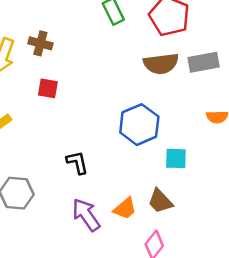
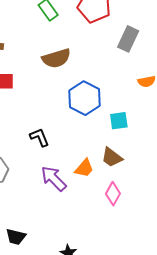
gray rectangle: (204, 62) -> (128, 39), turned -45
brown semicircle: (161, 64) -> (56, 58), moved

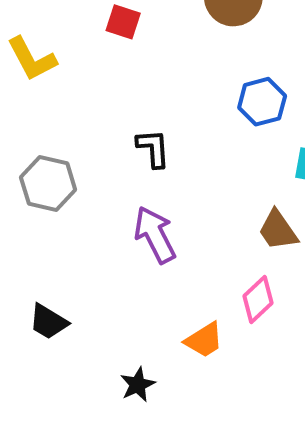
blue hexagon: (84, 98) -> (262, 102), size x0.7
orange trapezoid: (84, 168) -> (204, 340), moved

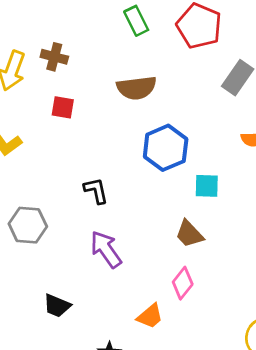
blue hexagon: (262, 102) -> (166, 148), size x1.4
black trapezoid: (48, 322) -> (57, 306), moved

